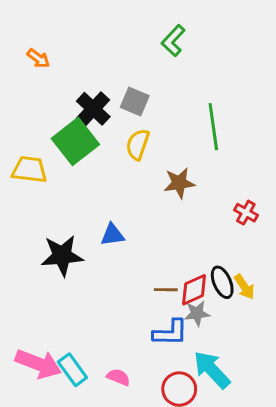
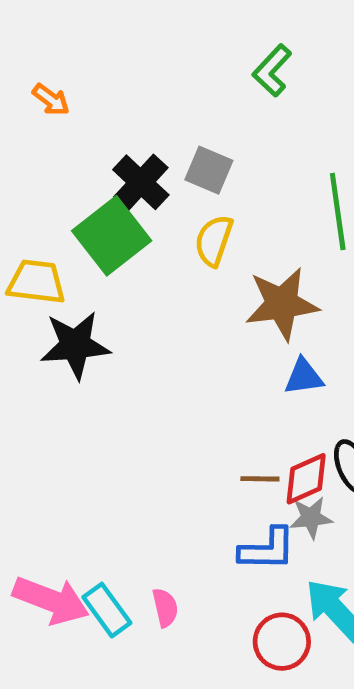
brown star: (179, 183) -> (282, 304), size x1.4
blue triangle: (112, 235) -> (304, 377), moved
black star: (62, 256) -> (75, 345), moved
pink semicircle: (118, 377) -> (165, 608), moved, turned 55

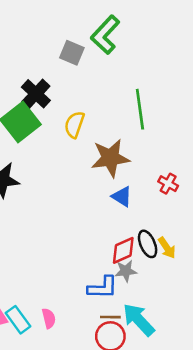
green L-shape: (272, 70) -> (105, 35), size x1.4
gray square: (209, 170) -> (72, 53), moved
blue triangle: (304, 377) -> (122, 196), turned 40
brown line: (260, 479) -> (110, 317), moved

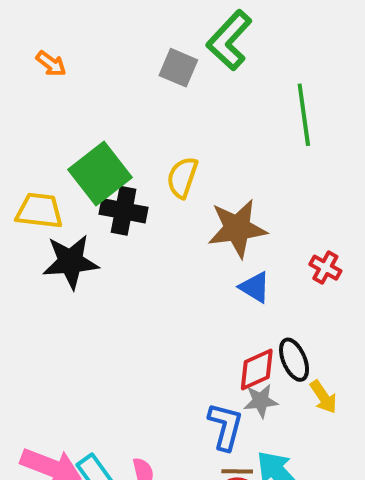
black cross: (36, 94) -> (124, 211), moved, turned -32
green line: (140, 109) -> (304, 115), moved
yellow arrow: (167, 248) -> (323, 397), moved
blue L-shape: (103, 288) -> (225, 426), turned -76

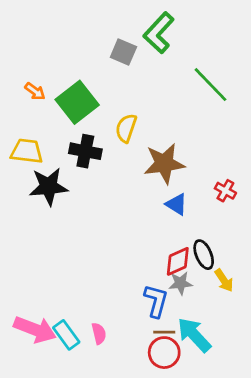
orange arrow: (51, 64) -> (35, 91), moved
green line: (304, 115) -> (210, 85), turned -36
green square: (100, 174) -> (77, 102), moved

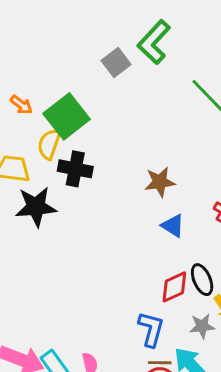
gray square: (123, 52) -> (116, 62), turned 30
yellow semicircle: (126, 128) -> (49, 144), moved
brown star: (164, 163) -> (160, 182), size x0.7
gray star: (181, 283) -> (202, 326), moved

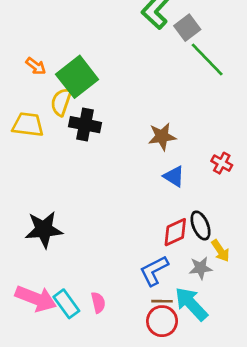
gray square: (116, 62) -> (187, 28), moved
black star: (36, 207) -> (44, 229), moved
blue L-shape: (151, 329) -> (154, 271), turned -132

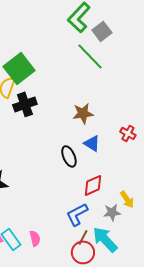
green line: (207, 59) -> (90, 56), moved
black cross: (85, 125) -> (25, 104), turned -30
black ellipse: (201, 225) -> (69, 156), moved
brown line: (162, 301) -> (83, 237), turned -63

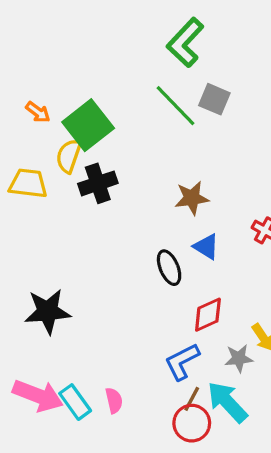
gray square: (102, 31) -> (214, 99), moved, turned -30
green line: (90, 56) -> (176, 106), moved

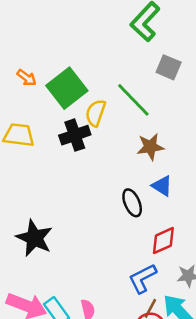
green line: (176, 106) -> (133, 100), moved
yellow semicircle: (69, 156) -> (96, 113), moved
black star: (48, 311) -> (34, 238), turned 30

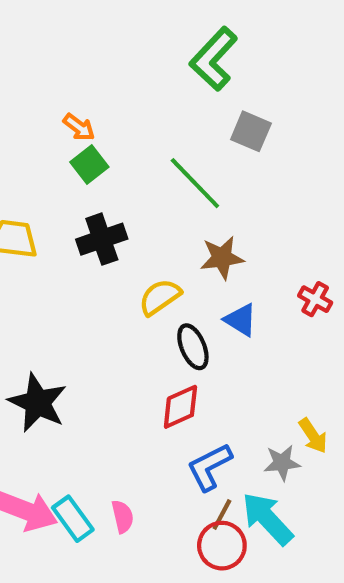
orange arrow: (27, 78) -> (79, 127), moved
green square: (67, 88) -> (89, 165), size x0.6
yellow semicircle: (96, 113) -> (160, 297), moved, turned 36
red diamond: (163, 241) -> (180, 407), moved

